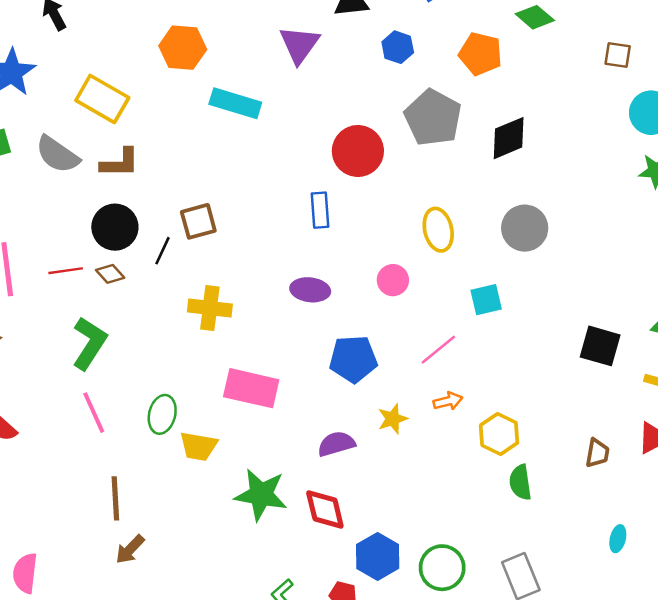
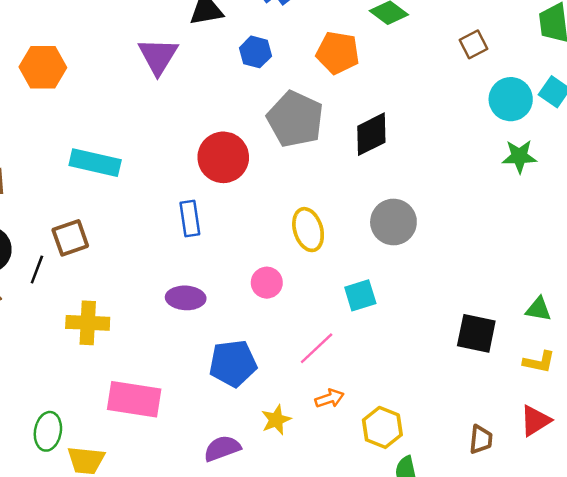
brown square: (618, 55) -> (474, 44), turned -32
cyan rectangle: (235, 103) -> (95, 163), moved

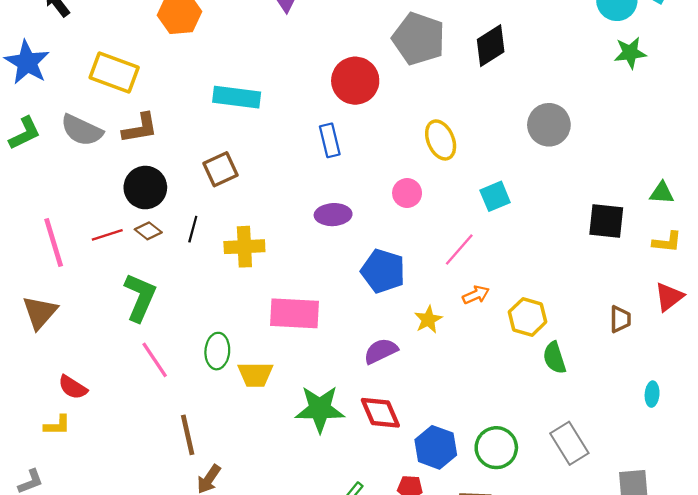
gray circle: (393, 222) -> (549, 125), moved
black line: (37, 269) -> (193, 229), moved
blue pentagon: (233, 363) -> (383, 271), turned 30

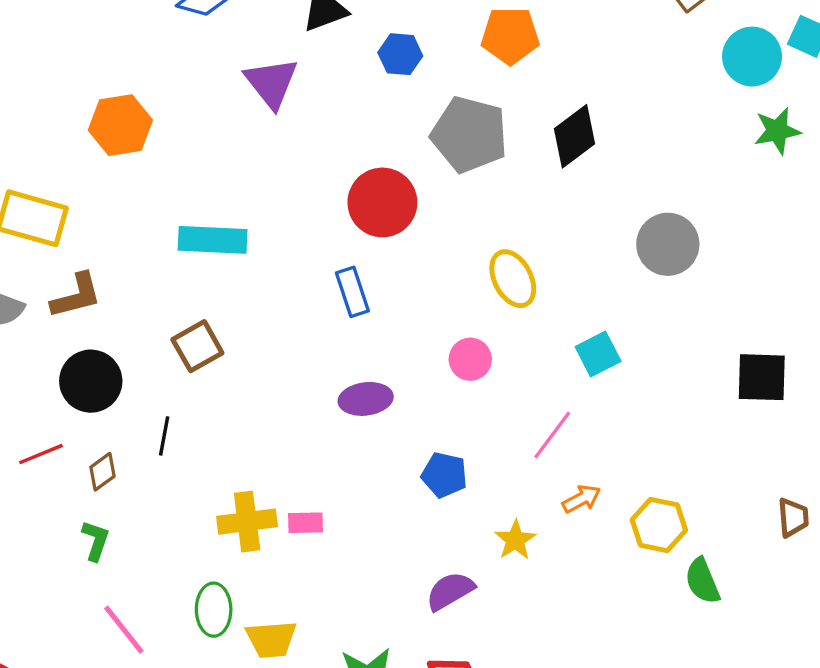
brown diamond: (148, 231) -> (102, 472), moved, turned -70
yellow cross: (244, 247) -> (247, 522), moved
blue pentagon: (383, 271) -> (444, 475), size x0.7
green L-shape: (140, 297) -> (96, 541), size x0.6
pink rectangle: (294, 313) -> (305, 523), moved, size x0.5

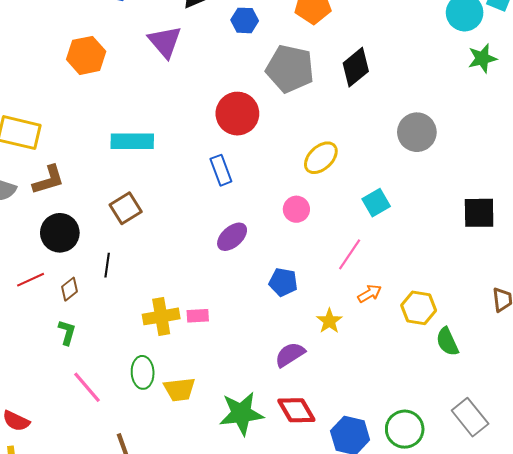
orange hexagon: (120, 125) -> (86, 55), moved
yellow ellipse: (513, 279) -> (321, 158), turned 76
purple ellipse: (366, 399) -> (232, 237), turned -32

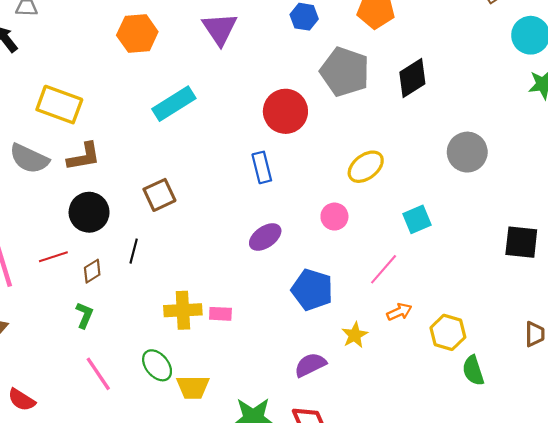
cyan rectangle: (132, 141) -> (174, 104), moved, turned -39
blue pentagon: (283, 282) -> (312, 290), size x1.4
green ellipse: (143, 372) -> (157, 365), turned -44

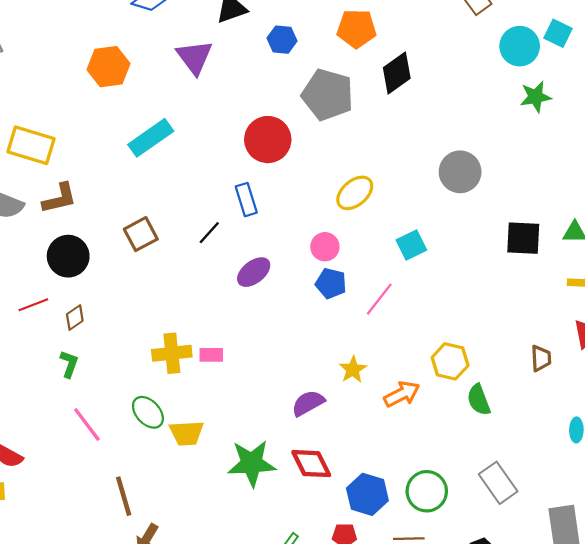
black diamond: (412, 78) -> (397, 73), moved
black square: (521, 242) -> (523, 238), moved
black line: (134, 251) -> (209, 233), moved, turned 30
blue pentagon: (312, 290) -> (331, 283), moved, size x0.7
orange arrow: (399, 312) -> (402, 394), moved, size x1.4

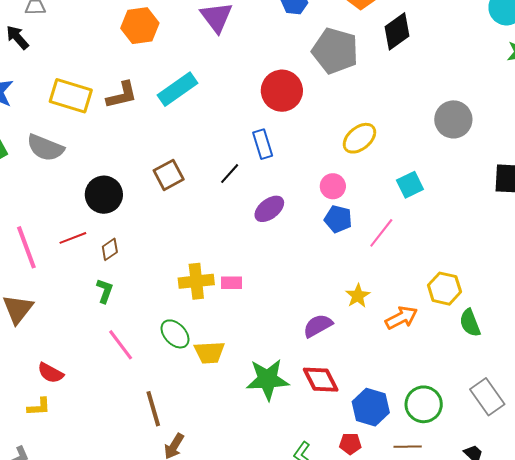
brown L-shape: (60, 198) -> (122, 95), moved

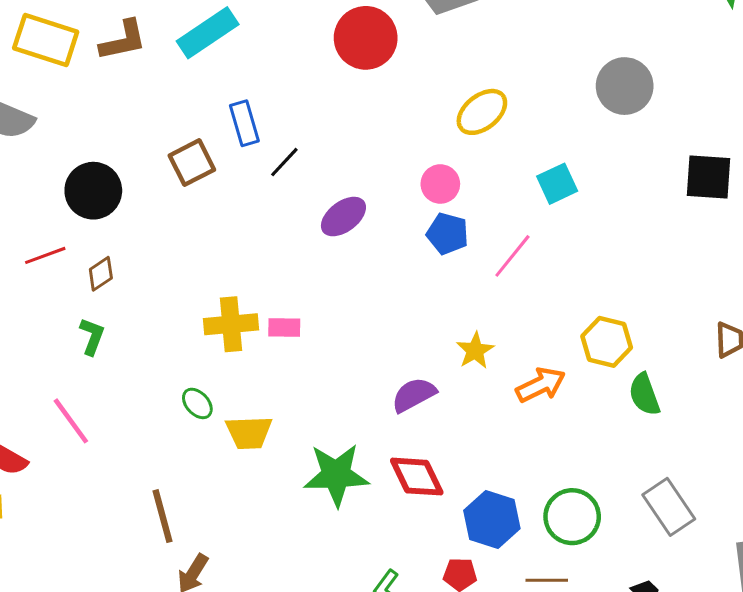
blue rectangle: (263, 144) -> (244, 123), moved
green ellipse: (175, 334) -> (197, 403), size x0.7
pink line: (121, 345) -> (71, 421), moved

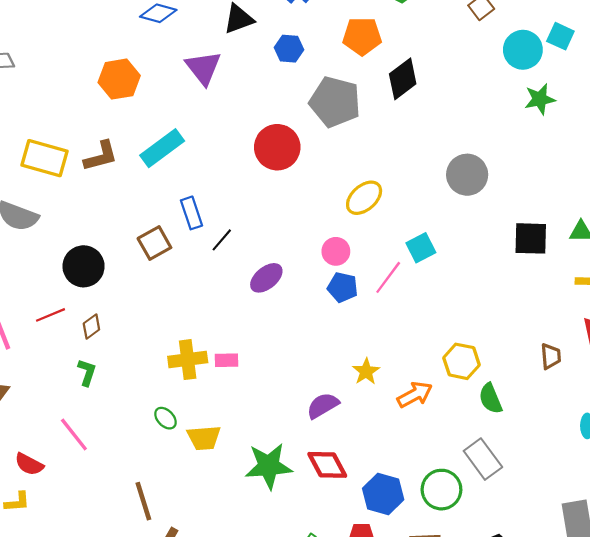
pink line: (512, 256) -> (388, 277), moved
gray rectangle: (669, 507) -> (483, 459), moved

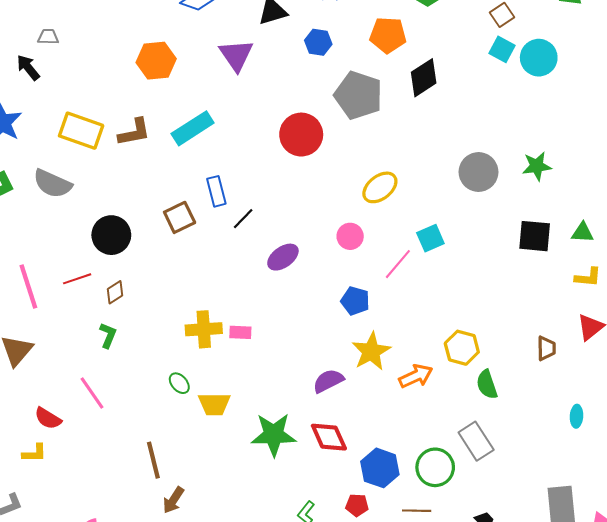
cyan square: (560, 36) -> (502, 49), moved
green star: (540, 99) -> (537, 166), moved
blue pentagon: (343, 287) -> (355, 301), moved
yellow star: (366, 371) -> (371, 351), size x1.5

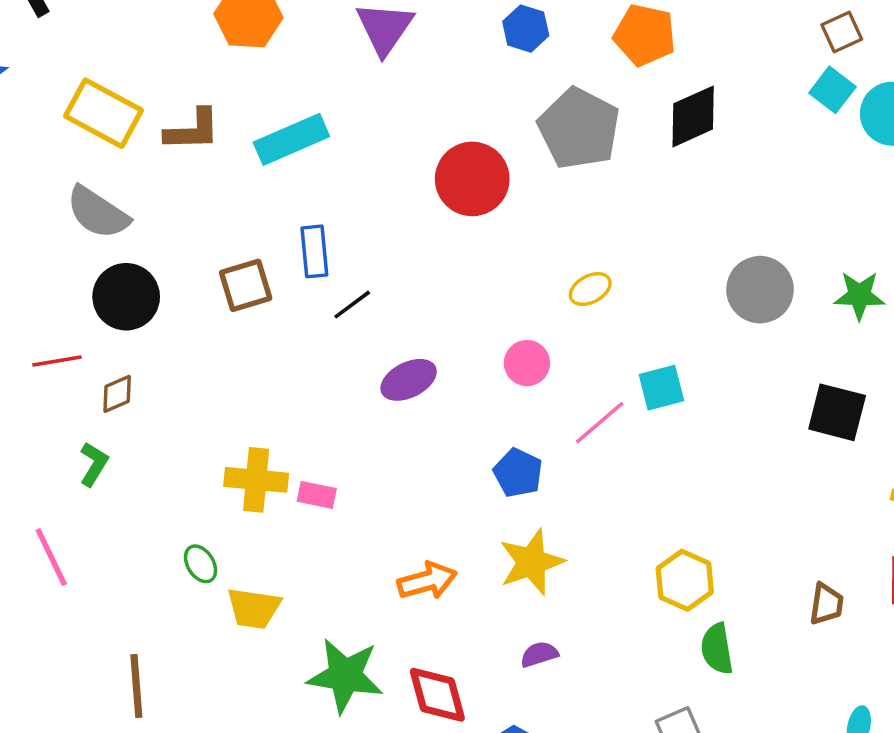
gray semicircle: (52, 184) -> (98, 213), moved
yellow ellipse: (380, 187) -> (590, 289), size x0.7
orange arrow: (416, 376) -> (427, 581), moved
purple semicircle: (328, 381) -> (539, 654), moved, size x0.7

